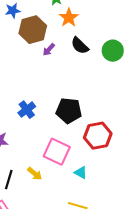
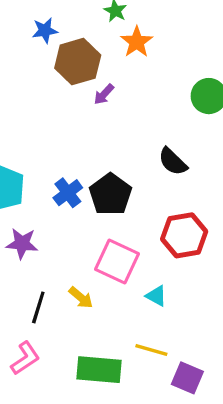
black semicircle: (80, 46) -> (173, 162), moved
black pentagon: (69, 111) -> (110, 194), moved, turned 30

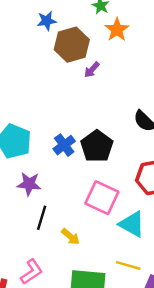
cyan triangle: (156, 296) -> (132, 224), size x1.6
yellow arrow: (81, 298) -> (70, 237), moved
black line: (38, 307) -> (42, 218), moved

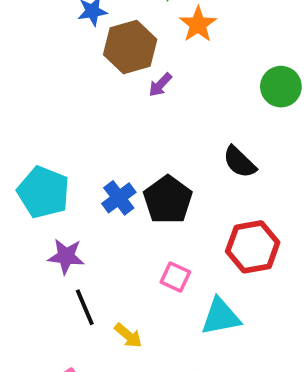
pink square: (102, 198) -> (175, 277), size x0.6
black line: (42, 218) -> (85, 307), turned -40
cyan triangle: (132, 224) -> (221, 317), turned -40

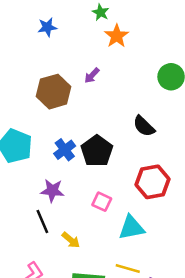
brown hexagon: (130, 47) -> (54, 92), moved
purple star: (66, 256) -> (52, 191), moved

